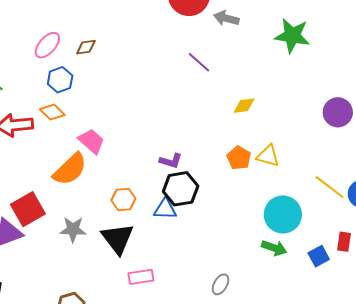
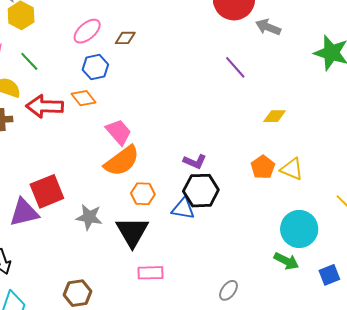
orange semicircle: (70, 169) -> (122, 161), moved

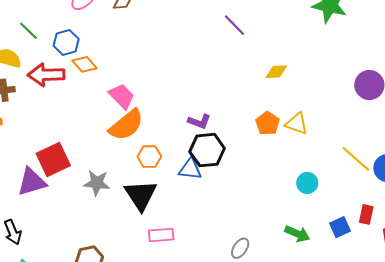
blue hexagon: (95, 67) -> (66, 42), moved
cyan circle: (299, 229) -> (307, 183), size x0.6
green arrow: (286, 261) -> (297, 234), moved

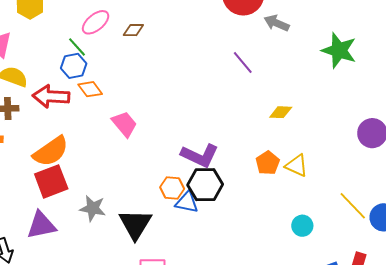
green line: (28, 31) -> (77, 47), moved
purple L-shape: (199, 121) -> (200, 156), size x1.6
orange semicircle: (126, 125) -> (51, 151), moved
orange hexagon: (149, 157) -> (172, 188), moved
purple triangle: (32, 182) -> (41, 225), moved

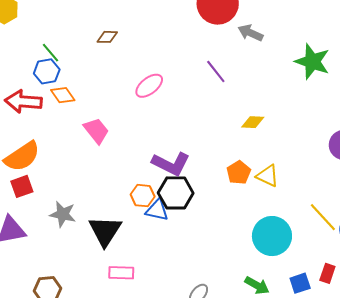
pink ellipse: (96, 22) -> (149, 86), moved
red square: (51, 181) -> (22, 186), size x0.7
cyan circle: (302, 226) -> (272, 236), size x1.8

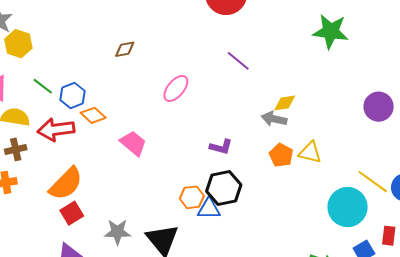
gray arrow: (250, 33) -> (274, 119), moved
green line: (50, 53) -> (43, 86), moved
purple L-shape: (171, 164) -> (221, 147), moved, size x0.6
cyan circle: (272, 236) -> (348, 207), moved

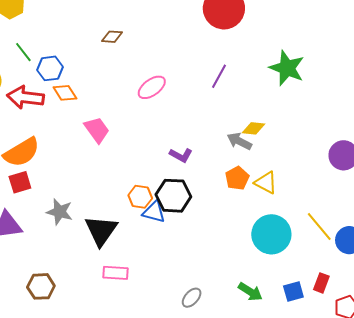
green star: (331, 31) -> (287, 68), moved
purple line: (238, 61) -> (219, 76), turned 65
cyan circle: (348, 207) -> (271, 234), moved

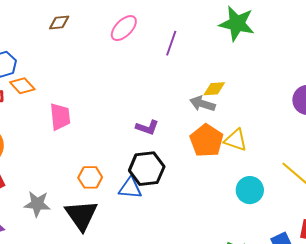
pink ellipse: (152, 87) -> (124, 28), moved
pink trapezoid: (97, 130) -> (60, 117), turned 40
orange pentagon: (237, 178) -> (207, 141), size x1.4
orange hexagon: (140, 197) -> (90, 177), moved
cyan circle: (271, 234) -> (250, 190), size x0.7

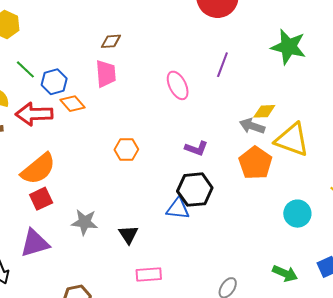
pink ellipse: (124, 28) -> (178, 85), moved, turned -72
pink trapezoid: (60, 117) -> (106, 74), moved
yellow triangle: (236, 140) -> (292, 140), moved, size x1.5
orange hexagon: (90, 177) -> (126, 150), moved
black triangle: (81, 215) -> (128, 235), size x0.6

